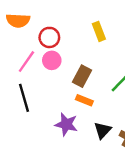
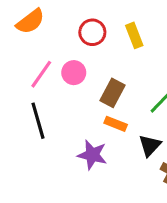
orange semicircle: (18, 21) -> (30, 21), turned -40
red circle: (49, 37) -> (92, 32), moved
black triangle: (102, 130) -> (150, 146), moved

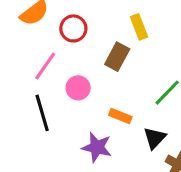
red circle: (92, 32) -> (73, 28), moved
pink circle: (74, 73) -> (78, 88), moved
brown rectangle: (113, 93) -> (117, 57), moved

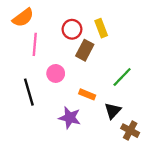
red circle: (73, 28) -> (72, 29), moved
pink line: (45, 66) -> (35, 44), moved, turned -30

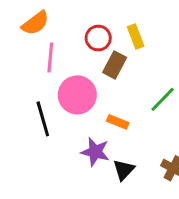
pink circle: (56, 73) -> (77, 95), size x1.6
black triangle: (113, 111) -> (124, 170), moved

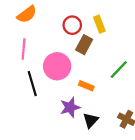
pink line: (50, 57) -> (24, 49), moved
purple star: (95, 152) -> (70, 107), turned -30

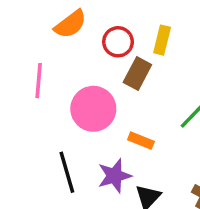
orange semicircle: (27, 14) -> (70, 24), moved
yellow rectangle: (99, 24) -> (162, 40), turned 35
black line: (32, 84) -> (67, 172), moved

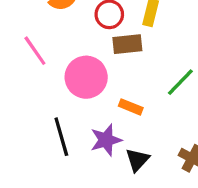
brown rectangle: (137, 74) -> (127, 44), turned 56
pink line: (39, 81) -> (35, 51), turned -40

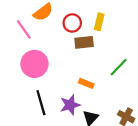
pink line: (35, 51) -> (24, 29), moved
pink circle: (86, 77) -> (34, 64), moved

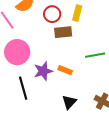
green line: (119, 67) -> (95, 55), turned 36
purple star: (70, 105) -> (43, 71), moved

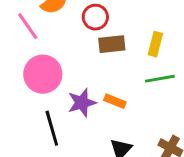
yellow rectangle: (77, 13) -> (155, 44), moved

